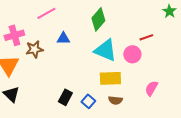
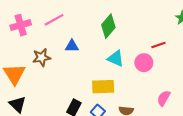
pink cross: (14, 35) -> (21, 25), moved
cyan triangle: (105, 50) -> (116, 58), size x0.7
yellow rectangle: (110, 78) -> (103, 87), moved

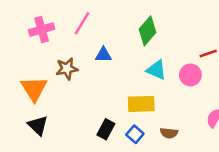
pink line: (54, 20) -> (82, 23), turned -30

